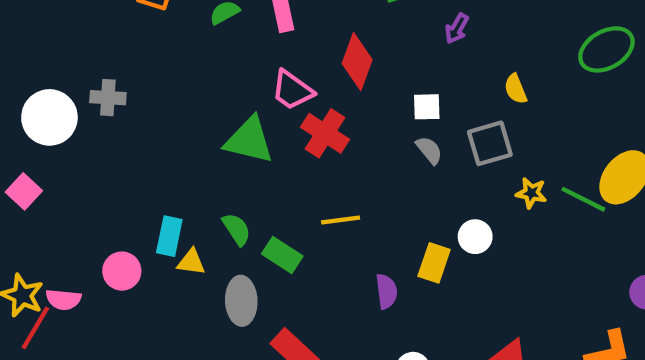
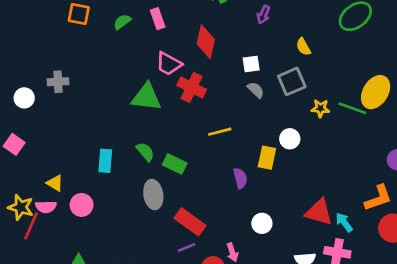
white circle: (49, 117) -> (24, 98), size x0.6
yellow line: (341, 220) -> (220, 132), moved
yellow triangle: (191, 262) -> (55, 183), moved, turned 30
pink circle: (122, 271) -> (82, 205), moved

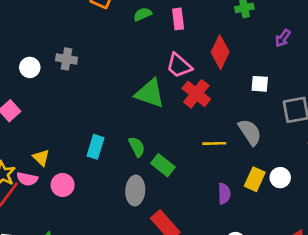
gray semicircle: (256, 90) -> (250, 132), moved, size x1.5
white circle: (290, 139) -> (280, 178), moved

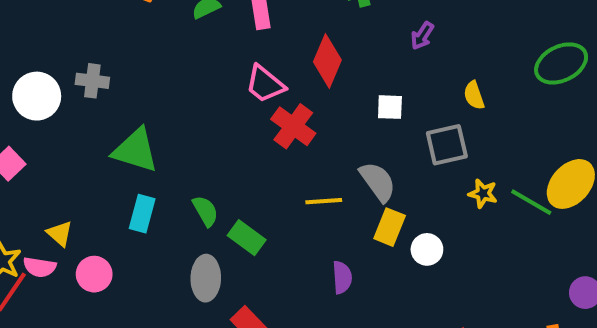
white circle: (30, 67) -> (37, 96), size x1.5
green triangle: (150, 93) -> (135, 150), moved
yellow rectangle: (255, 179) -> (390, 227), moved

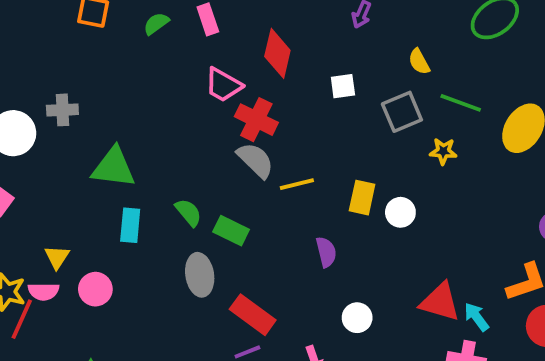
gray semicircle: (378, 182) -> (255, 160), moved
green line: (531, 202) -> (461, 103), moved
yellow triangle: (60, 234) -> (57, 257), turned 32

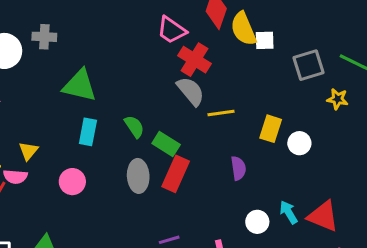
yellow semicircle: (419, 62) -> (243, 29), moved, size x1.6
pink circle: (95, 289) -> (72, 182), moved
red rectangle: (253, 315) -> (176, 174), moved, turned 72
cyan arrow: (477, 317) -> (289, 212), moved

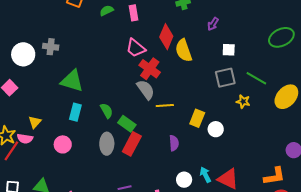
white square: (265, 40) -> (229, 50), moved

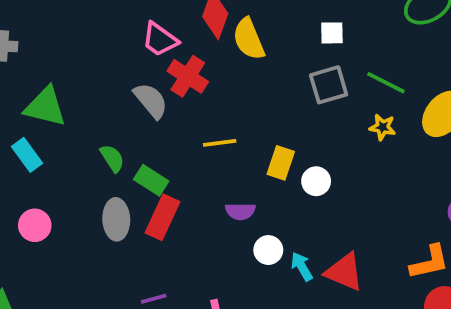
gray semicircle: (146, 90) -> (151, 101), moved
yellow star: (243, 102) -> (382, 127), moved
cyan rectangle: (75, 112) -> (27, 155), moved, turned -48
purple semicircle: (174, 143) -> (240, 211), turned 98
white circle: (184, 180) -> (268, 250), moved

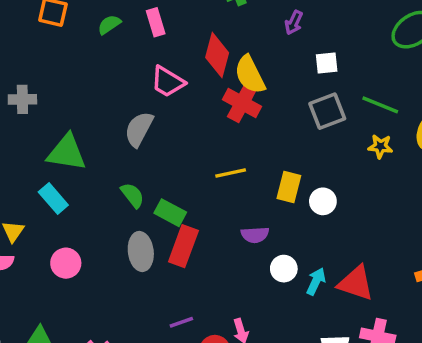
red cross: (188, 76) -> (242, 103), moved
gray semicircle: (151, 101) -> (139, 129), moved, turned -108
cyan arrow: (302, 267) -> (316, 281), turned 60

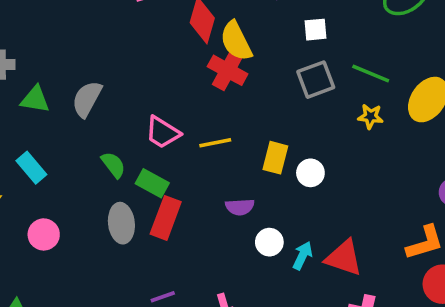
pink trapezoid: (168, 82) -> (163, 132), moved
gray semicircle: (139, 129) -> (87, 99), moved
green triangle: (67, 153) -> (35, 99), moved, size x0.7

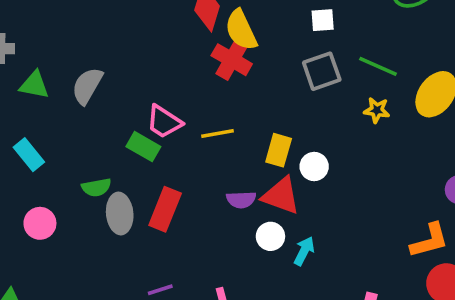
green semicircle: (113, 165) -> (96, 187), moved, turned 116
green rectangle: (152, 183) -> (143, 147), moved
red triangle: (344, 258) -> (281, 196), moved

